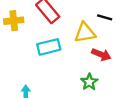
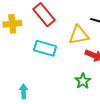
cyan rectangle: (49, 47) -> (45, 48), turned 30

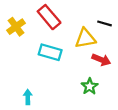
yellow cross: (12, 24) -> (16, 27), turned -30

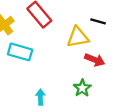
cyan rectangle: (50, 52) -> (20, 52), moved
cyan arrow: (28, 97) -> (40, 97), moved

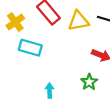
yellow triangle: (78, 37) -> (78, 21), moved

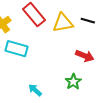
cyan arrow: (50, 91) -> (35, 90), turned -48

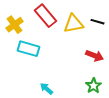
green star: (73, 82) -> (94, 86), moved

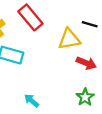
yellow triangle: (74, 24) -> (69, 39), moved

